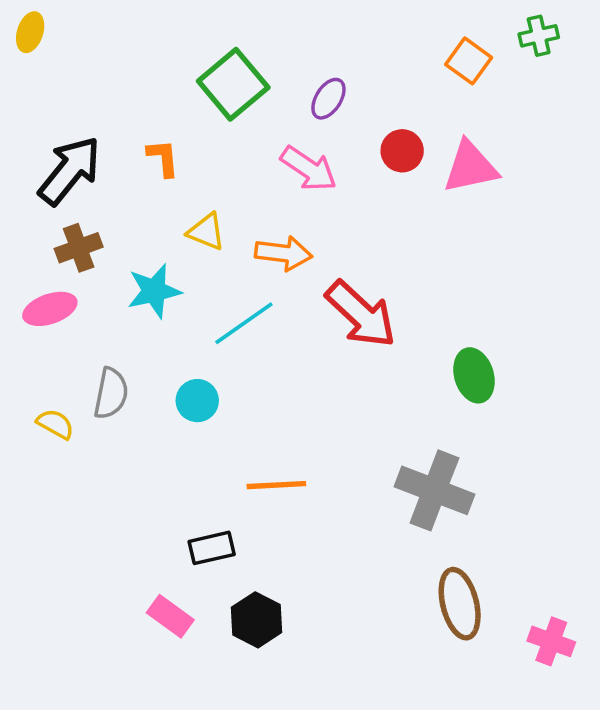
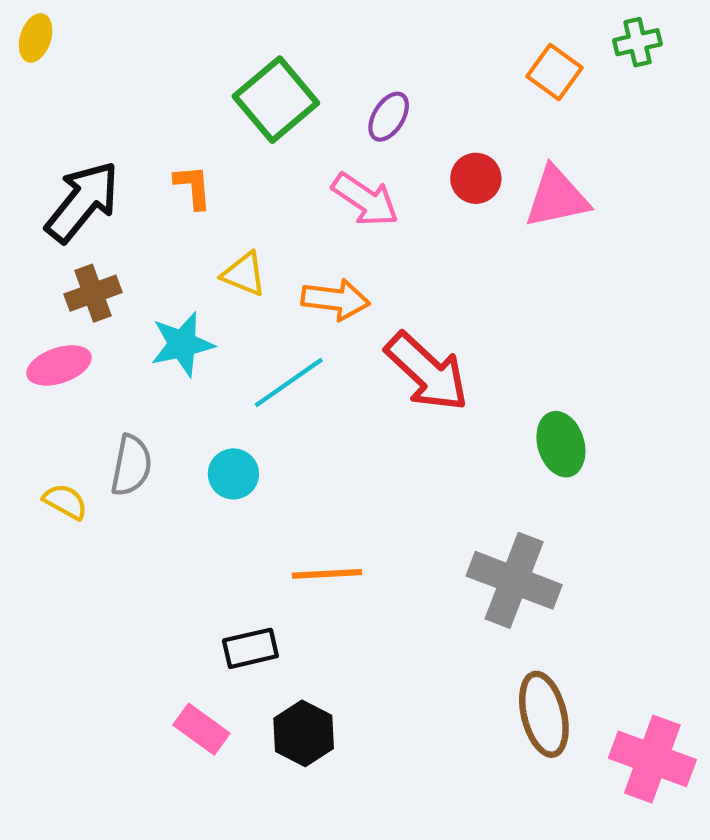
pink cross: (551, 641) -> (652, 759), size x1.5

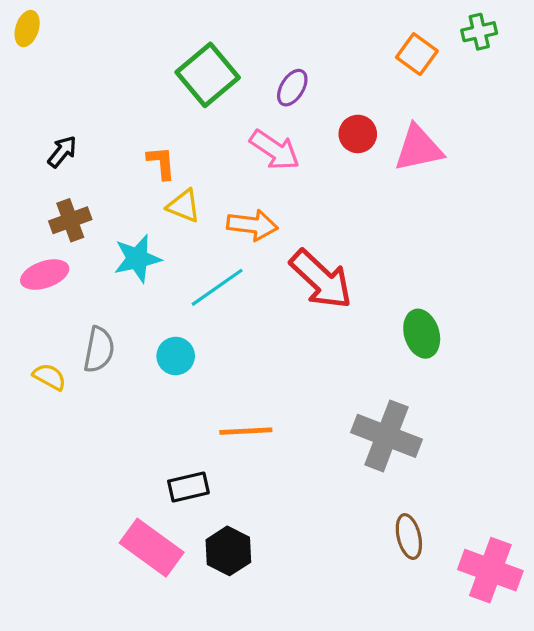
orange L-shape: (193, 187) -> (161, 163), moved
black arrow: (82, 202) -> (62, 152), size x0.5
brown ellipse: (544, 714) -> (409, 537), size x0.7
pink rectangle: (201, 729) -> (152, 548), size x1.5

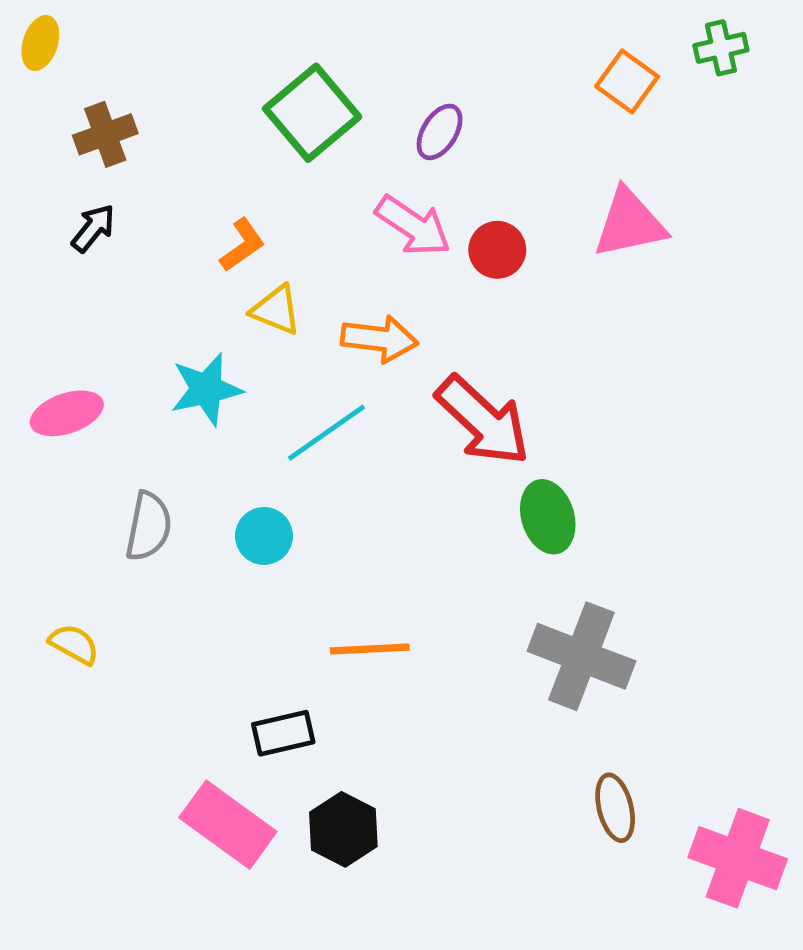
red circle: (358, 134) -> (497, 250), moved
orange L-shape: (161, 163) -> (242, 245), turned 60
brown cross: (70, 220) -> (105, 134), moved
green ellipse: (422, 334) -> (548, 517), moved
yellow semicircle: (49, 377) -> (74, 644), moved

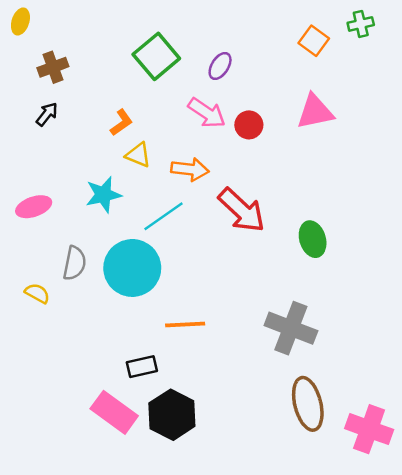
green ellipse: (548, 517) -> (313, 239), moved
cyan circle: (264, 536) -> (132, 268), size x2.0
yellow semicircle: (74, 644) -> (37, 293), moved
brown ellipse: (615, 808) -> (308, 404), size x1.6
black hexagon: (343, 829) -> (172, 415), size x1.4

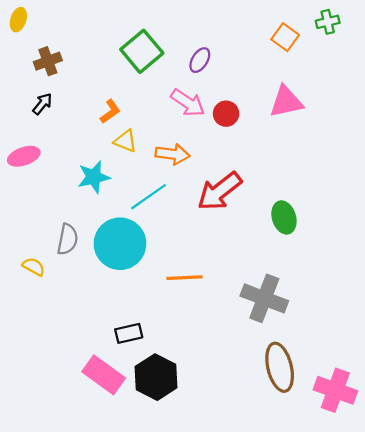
pink ellipse: (34, 207) -> (24, 156), moved
red arrow: (242, 210) -> (219, 191), turned 99
orange line: (185, 324) -> (184, 278), moved

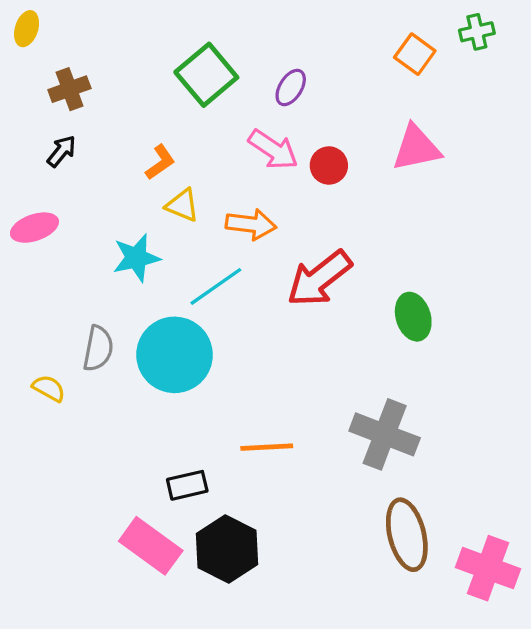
orange line: (184, 278) -> (267, 447), moved

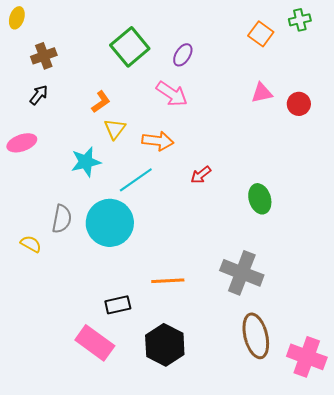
pink triangle: (416, 148) -> (262, 93), size x0.7
red circle: (329, 165) -> (299, 104), moved
yellow triangle: (182, 205) -> (115, 129), turned 45
red arrow: (319, 278) -> (201, 175), size x0.5
black hexagon: (227, 549) -> (165, 345), moved

